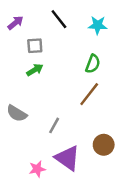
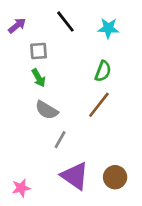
green arrow: (35, 70) -> (39, 78), turned 91
gray semicircle: (17, 113) -> (47, 110), moved
brown circle: (104, 145) -> (115, 177), moved
pink star: (37, 169) -> (21, 188), moved

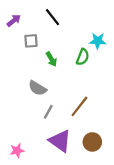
cyan star: (108, 28) -> (98, 41), moved
green arrow: (39, 78) -> (51, 59), moved
brown line: (99, 105) -> (79, 106), moved

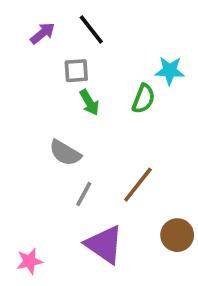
purple arrow: (14, 20) -> (43, 33), moved
gray square: (31, 41) -> (76, 71), moved
brown circle: (92, 142) -> (177, 235), moved

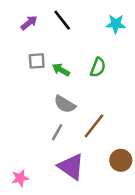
gray square: (76, 71) -> (37, 61), moved
cyan star: (170, 71) -> (116, 24), moved
green arrow: (89, 102) -> (61, 70), turned 150
gray semicircle: (65, 153) -> (65, 104), moved

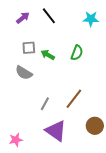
gray semicircle: (65, 104) -> (24, 73), moved

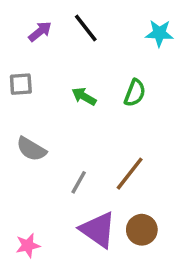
gray square: (29, 48) -> (21, 84), moved
gray semicircle: (24, 73) -> (31, 149), moved
brown circle: (95, 126) -> (142, 230), moved

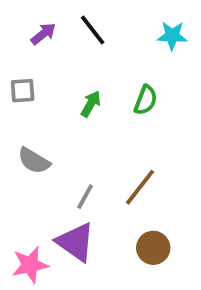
green arrow: (84, 96) -> (91, 104), turned 90
purple triangle: (98, 230) -> (76, 242), moved
pink star: (28, 246) -> (30, 265), size x1.4

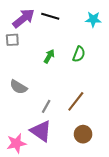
black line: (93, 30) -> (50, 16), turned -36
purple arrow: (43, 34) -> (24, 18), size x1.6
gray square: (23, 91) -> (12, 40), moved

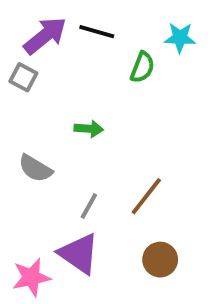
gray square: (12, 40) -> (23, 77), turned 32
green semicircle: (79, 54) -> (142, 67), moved
green arrow: (49, 56) -> (89, 129), moved, turned 64

